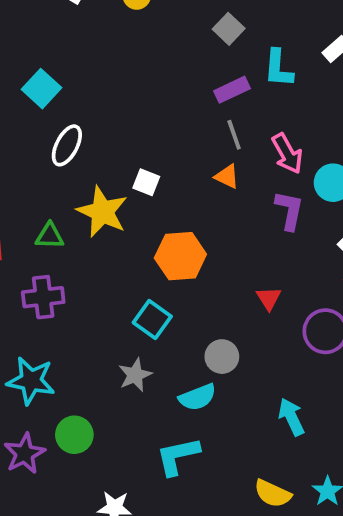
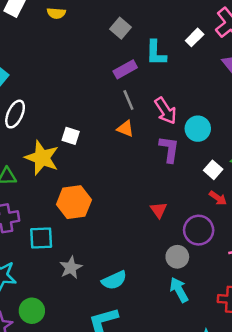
orange hexagon: (180, 256) -> (74, 202), moved
cyan square: (152, 319) -> (41, 238), moved, turned -35
gray circle: (222, 357) -> (177, 257), moved

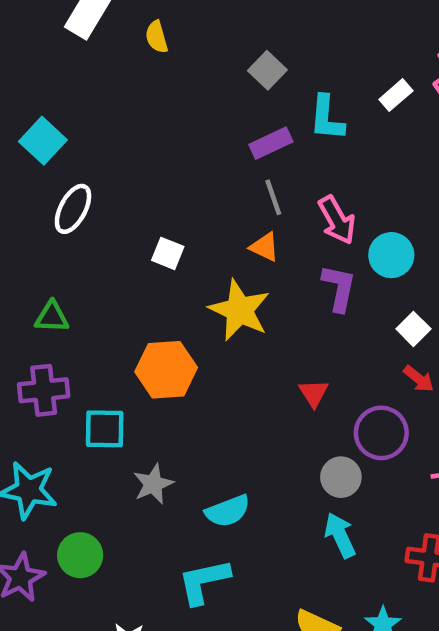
yellow semicircle: (56, 13) -> (157, 37), turned 66
yellow star: (42, 158) -> (239, 310), moved

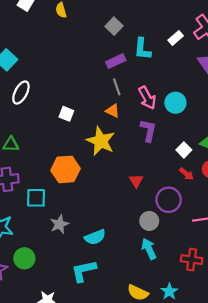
cyan circle: (391, 255) -> (175, 103), moved

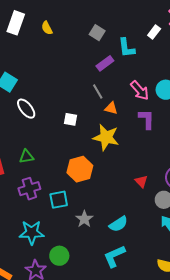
gray line: (117, 87) -> (98, 92), moved
white ellipse: (21, 92) -> (26, 109), turned -55
red triangle: (136, 181) -> (141, 181), moved

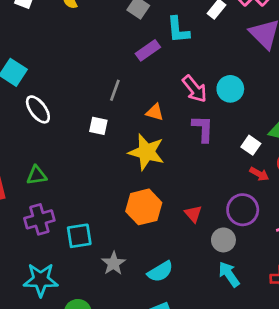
gray line: (98, 92) -> (115, 90), moved, turned 49
orange hexagon: (80, 169) -> (144, 207), moved

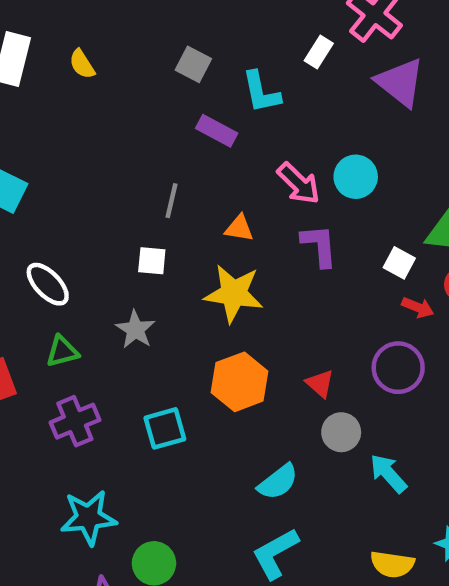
purple rectangle: (148, 50) -> (217, 131), turned 70
white ellipse: (38, 109) -> (48, 284), moved
cyan square: (79, 236) -> (165, 428), moved
gray circle: (223, 240) -> (341, 432), moved
gray star: (114, 263) -> (135, 329), moved

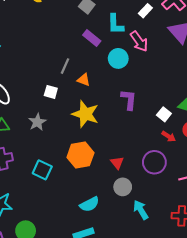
cyan circle: (356, 177) -> (118, 58), moved
pink arrow: (299, 183) -> (139, 41), moved
orange triangle: (239, 228) -> (84, 80), moved
cyan square: (165, 428) -> (42, 170), turned 30

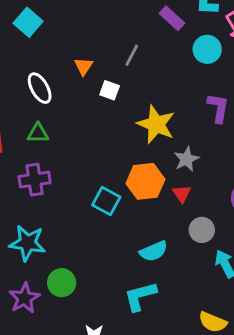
orange triangle: (84, 80) -> (84, 66), moved, turned 40
gray star: (37, 122) -> (186, 159), moved
red triangle: (117, 163) -> (182, 194), moved
cyan square: (42, 170) -> (106, 201), moved

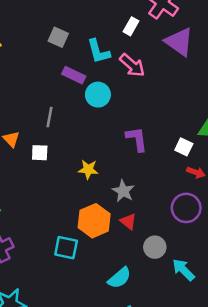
cyan circle: (207, 49) -> (98, 95), moved
yellow star: (156, 124) -> (88, 169), size x0.6

